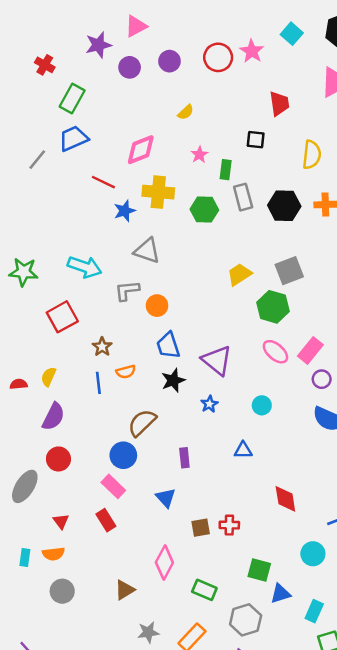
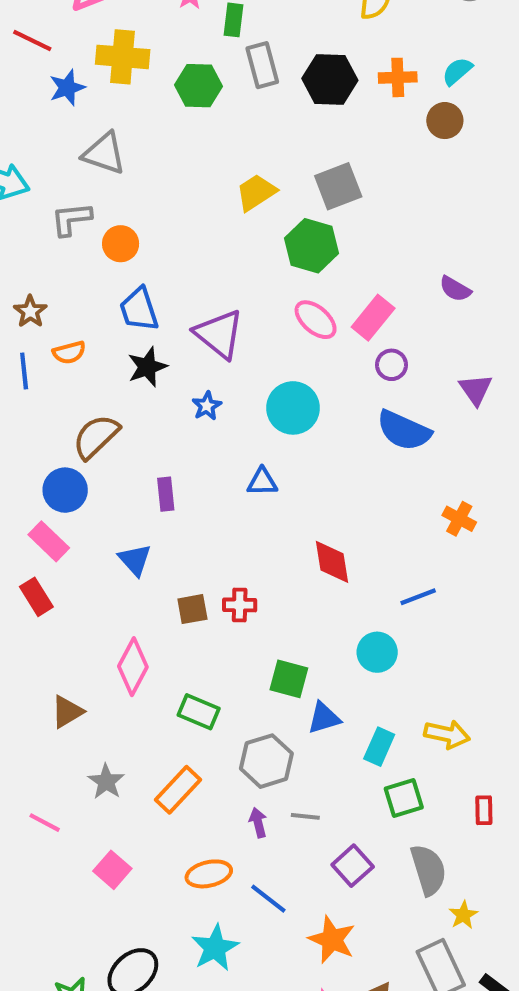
cyan circle: (262, 405) -> (293, 408), size x1.6
gray star: (148, 632) -> (106, 782), turned -30

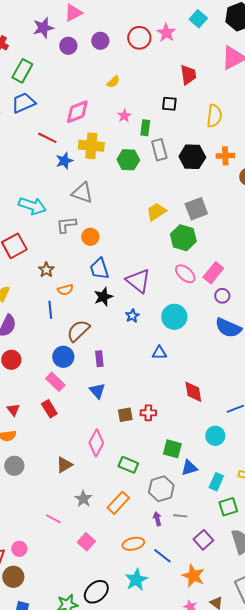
blue line: (24, 371) -> (50, 310), moved
purple rectangle: (166, 494) -> (99, 359), moved

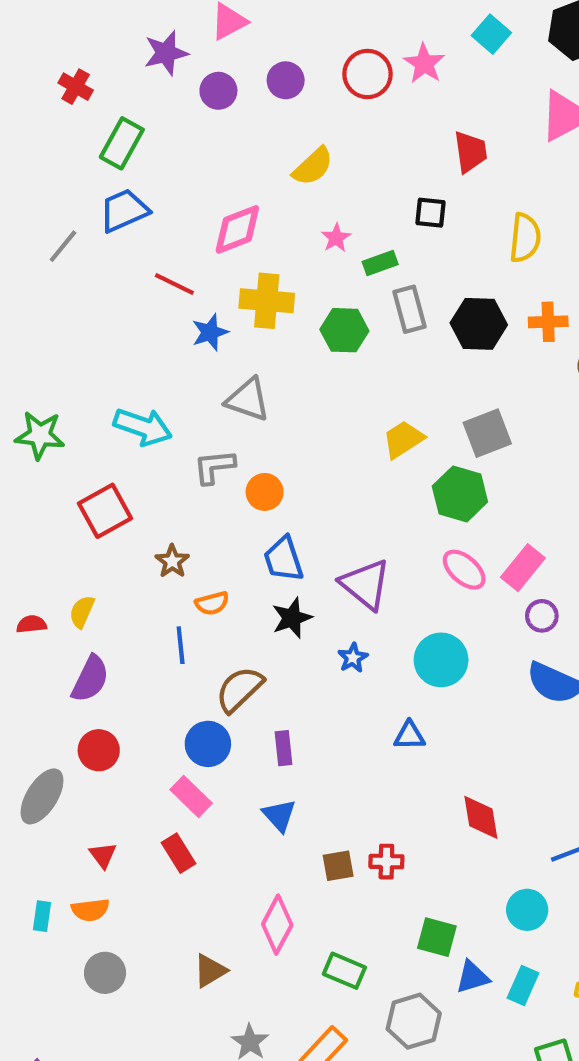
yellow semicircle: (113, 82) -> (313, 166), size x1.5
green rectangle: (145, 128) -> (380, 263), turned 63
cyan rectangle: (216, 482) -> (523, 985), moved

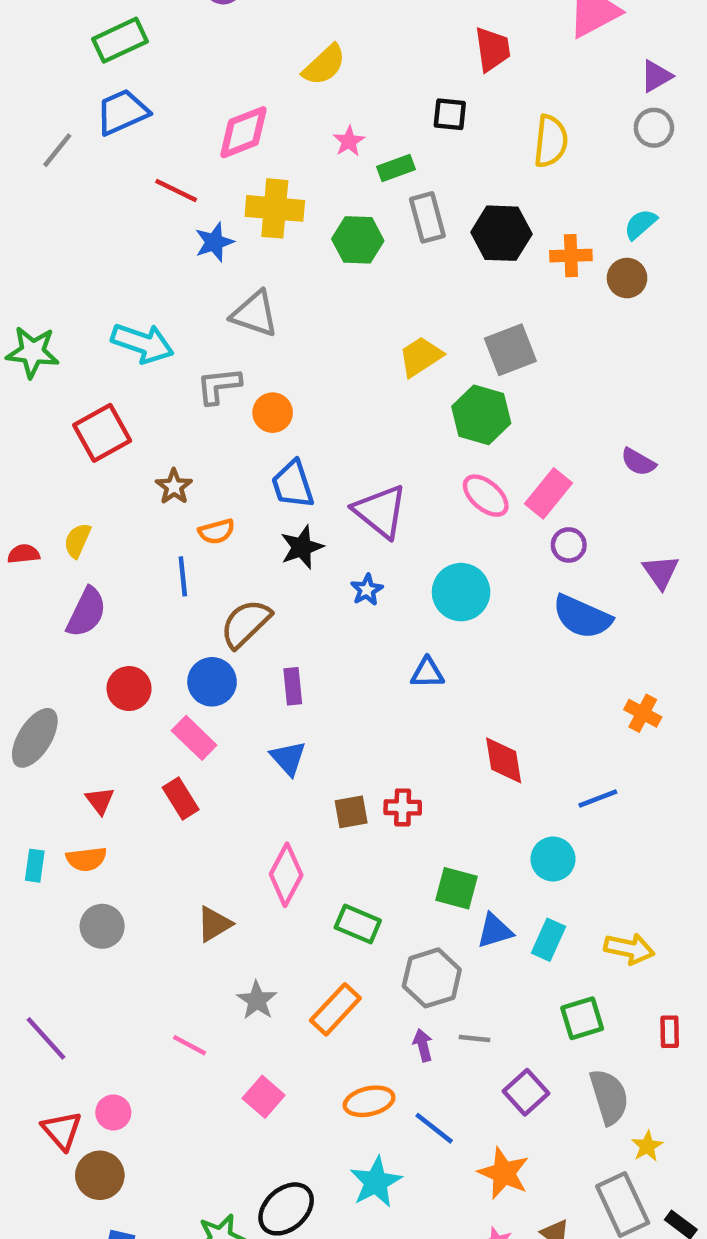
green rectangle: (122, 143) -> (120, 40), turned 36
orange cross: (548, 322) -> (571, 256), moved
red circle: (99, 750) -> (129, 689), moved

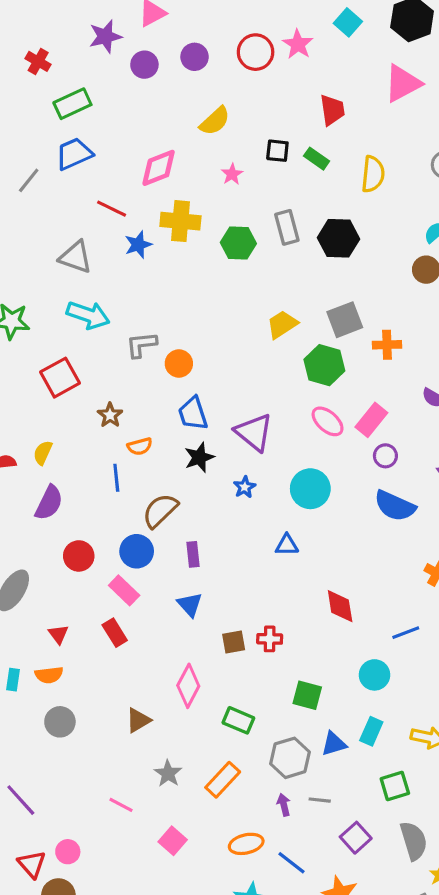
black square: (450, 114) -> (277, 151), moved
green rectangle: (396, 168) -> (317, 159), moved, turned 55
orange cross: (571, 256) -> (387, 345), moved
gray triangle: (255, 314) -> (76, 257), moved
blue triangle: (495, 931) -> (334, 744), moved

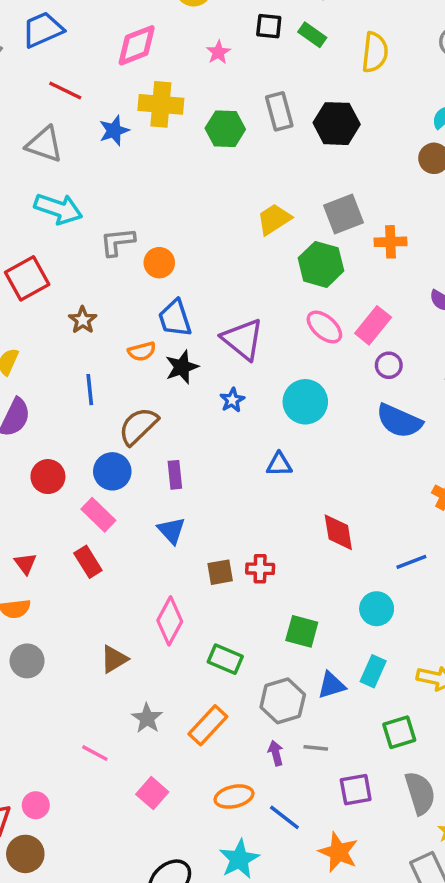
red line: (112, 209) -> (65, 91), moved
orange semicircle: (140, 446) -> (142, 351), moved
purple square: (356, 838) -> (356, 790), turned 32

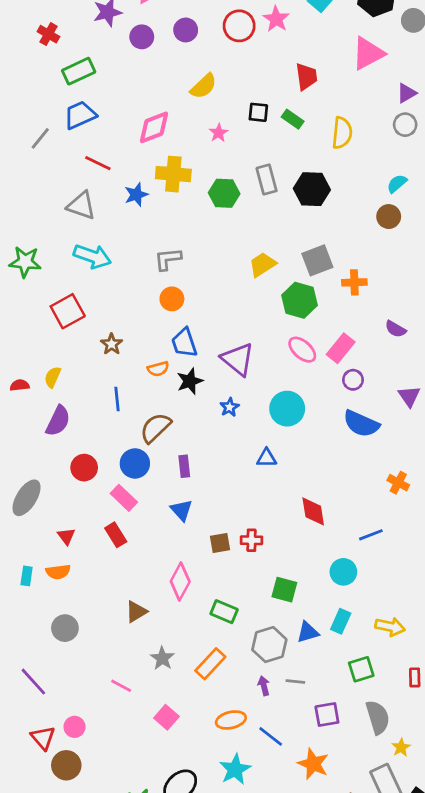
gray L-shape: (117, 242) -> (168, 259), moved
gray circle: (27, 661) -> (65, 628), moved

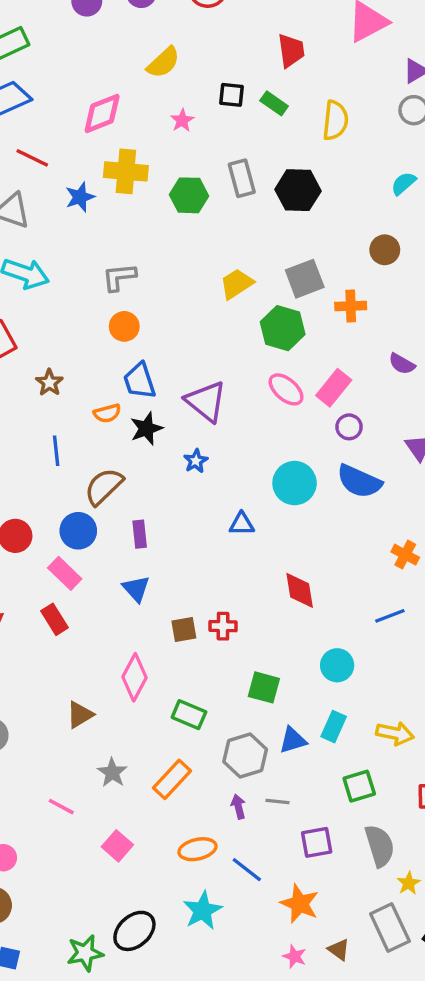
brown circle: (389, 217) -> (385, 250), moved
cyan circle: (287, 409) -> (295, 483), moved
blue line: (371, 535) -> (390, 616), moved

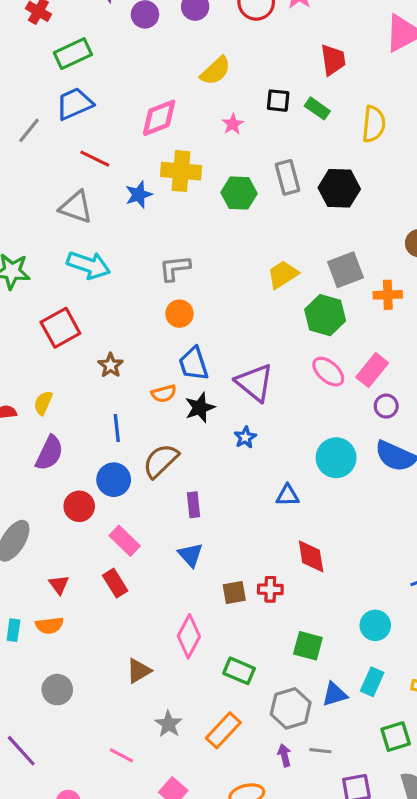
blue circle: (78, 531) -> (114, 480), moved
red diamond: (300, 590) -> (311, 556), moved

